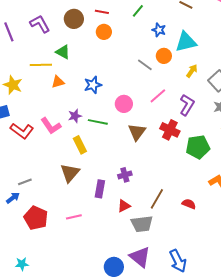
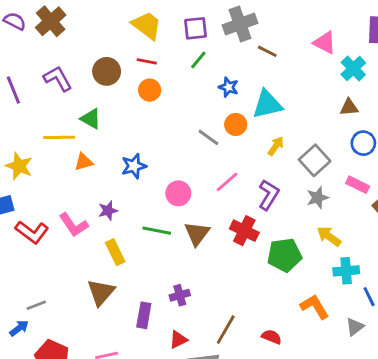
green line: (98, 122) -> (157, 231), moved

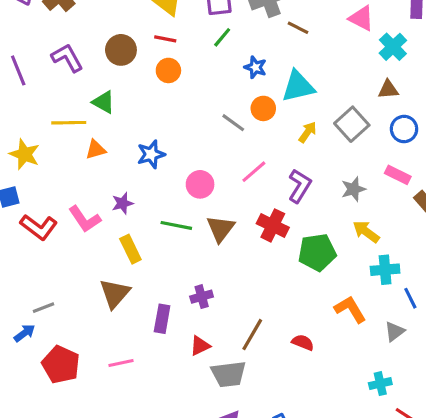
gray square: (315, 160) -> (352, 124), moved

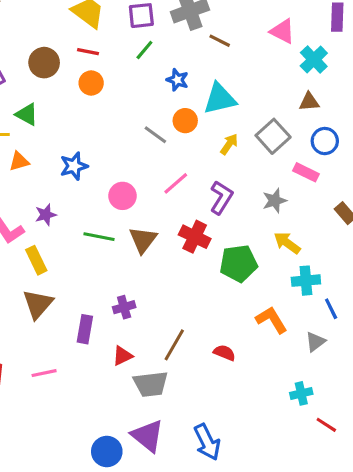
pink rectangle: (398, 175) -> (306, 172), moved
yellow rectangle: (130, 249) -> (36, 260), moved

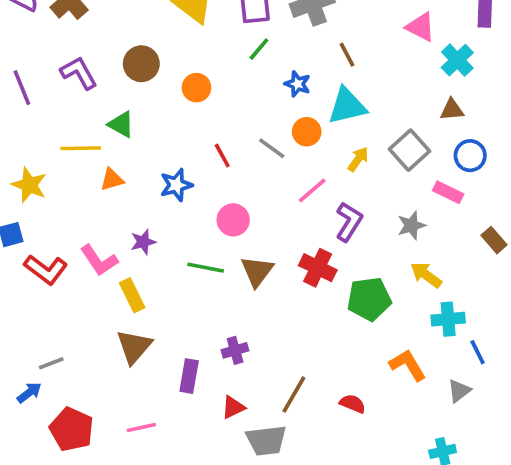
brown line: (220, 41) -> (347, 55), moved, turned 35
red line: (88, 52) -> (222, 156), moved, turned 50
pink line: (176, 183) -> (312, 191), moved

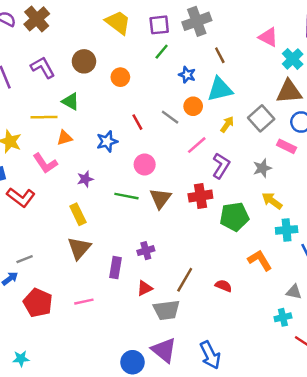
brown triangle: (452, 110) -> (289, 92), size x1.6
pink L-shape: (99, 260) -> (45, 163), moved
red cross: (318, 268) -> (200, 196), turned -35
gray triangle: (459, 391) -> (294, 292), moved, turned 49

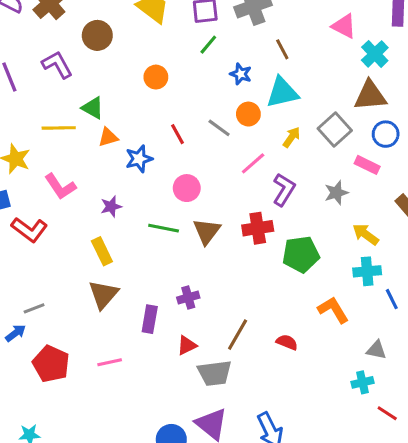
brown circle: (84, 61) -> (97, 35), moved
orange triangle: (65, 138) -> (108, 137), moved
yellow arrow: (272, 201) -> (366, 234), moved

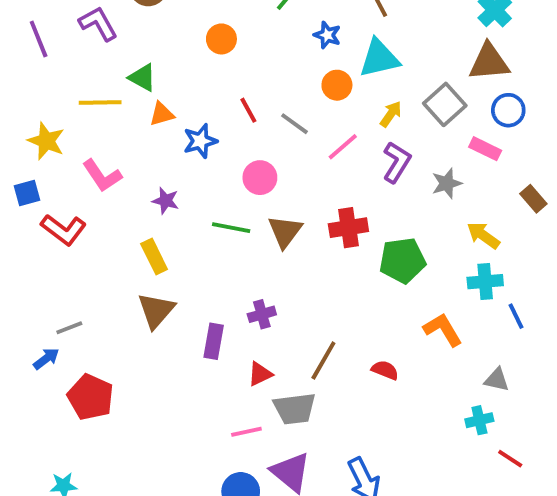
gray line: (219, 128) -> (295, 124), moved
purple L-shape: (284, 190) -> (397, 162), moved
purple star: (111, 207) -> (166, 201), turned 30
pink line: (110, 362) -> (246, 432), moved

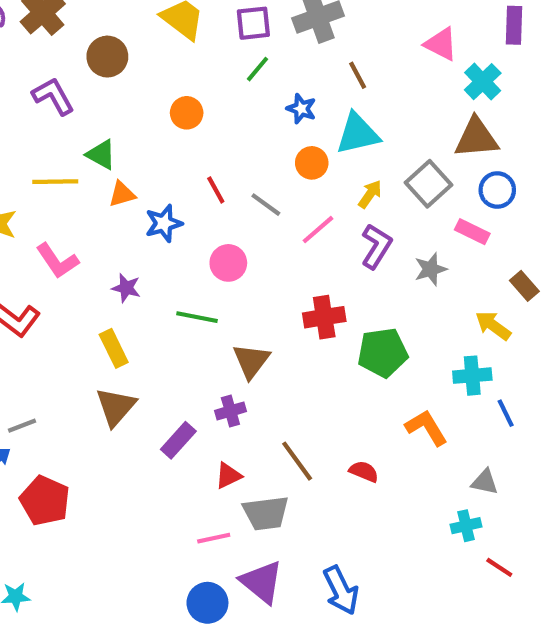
brown triangle: (285, 231) -> (251, 361), moved
yellow arrow: (483, 235) -> (493, 326), moved
purple rectangle: (214, 341) -> (178, 440), turned 32
brown line: (323, 360) -> (297, 461), turned -66

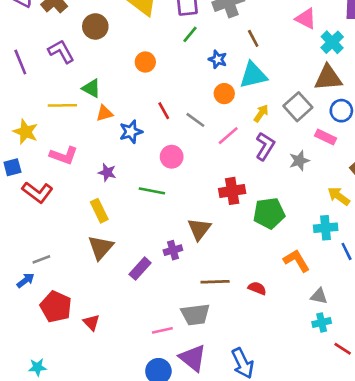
pink L-shape: (57, 261) -> (64, 155), turned -36
brown triangle: (251, 361) -> (199, 229), moved
brown line: (297, 461) -> (215, 282), turned -56
red triangle: (228, 476) -> (91, 322), moved, turned -48
gray triangle: (485, 482) -> (319, 296), moved

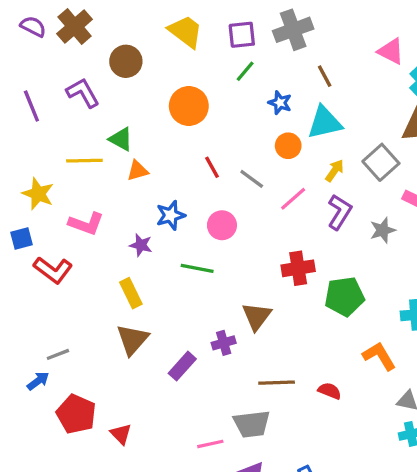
orange circle: (145, 62) -> (189, 106), size x1.5
blue star: (131, 132) -> (171, 215), moved

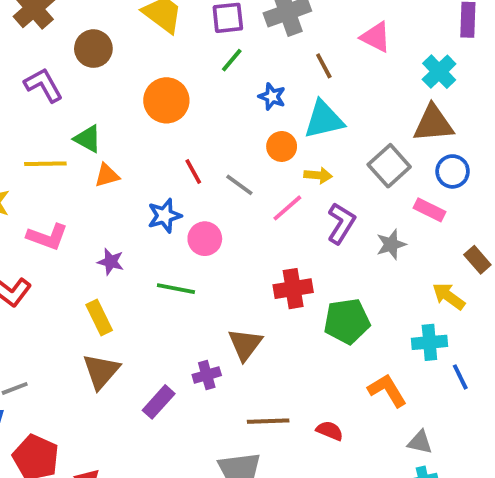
pink triangle: (391, 51) -> (376, 37), moved
yellow arrow: (335, 171) -> (318, 175), moved, turned 60
blue star: (171, 215) -> (164, 216), moved

